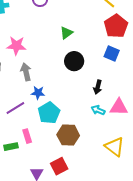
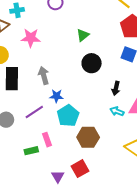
pink star: (16, 46) -> (31, 38), moved

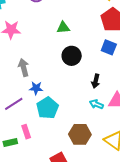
green triangle: (83, 35) -> (63, 28), turned 32
brown hexagon: (88, 137) -> (80, 134), moved

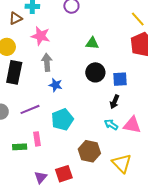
blue square: (109, 47) -> (120, 79), moved, turned -35
gray arrow: (24, 67) -> (47, 62), moved
blue star: (36, 88) -> (55, 85), moved

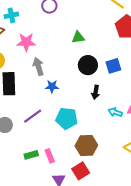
black arrow: (115, 102) -> (96, 92), moved
cyan pentagon: (62, 119) -> (67, 118), turned -30
pink rectangle: (37, 139) -> (50, 156), moved
brown hexagon: (89, 151) -> (86, 146), moved

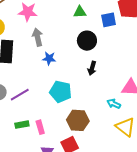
blue square: (113, 66) -> (109, 20), moved
cyan arrow: (115, 112) -> (114, 104), moved
purple line: (33, 116) -> (20, 95), moved

